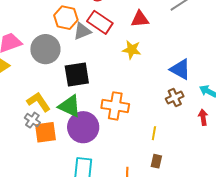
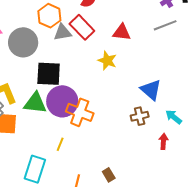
green triangle: (70, 106) -> (35, 103), turned -30
purple circle: (83, 127) -> (62, 101), moved
yellow line: (154, 133) -> (60, 144), moved
brown rectangle: (156, 161) -> (109, 175), turned -56

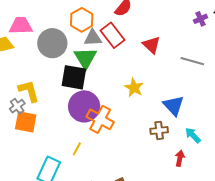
gray line: (165, 25) -> (192, 61), moved, turned 30
red triangle: (122, 32) -> (151, 45), turned 30
yellow star: (107, 61) -> (134, 88), moved
green triangle: (35, 103) -> (85, 58), moved, turned 45

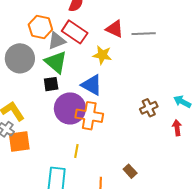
gray line: (192, 61) -> (144, 34), moved
black square: (74, 77) -> (51, 84), size x0.6
yellow star: (134, 88) -> (102, 55), moved
blue triangle: (174, 106) -> (92, 85), moved

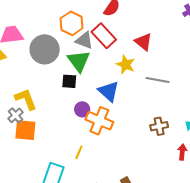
gray line: (144, 34) -> (158, 80), moved
gray triangle: (57, 41) -> (84, 40), turned 30
purple circle: (70, 108) -> (82, 109), size x0.5

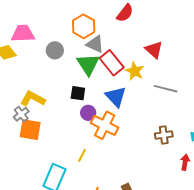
red rectangle: (104, 36) -> (112, 63), moved
gray circle: (45, 49) -> (55, 50), size x0.6
black square: (69, 81) -> (78, 93), moved
yellow L-shape: (26, 99) -> (33, 99), turned -45

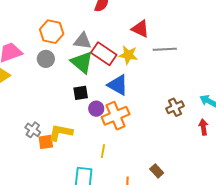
orange hexagon: (84, 26) -> (52, 32), moved
gray line: (165, 89) -> (165, 49), moved
yellow L-shape: (33, 99) -> (61, 133), moved
orange cross: (105, 125) -> (116, 116), turned -32
orange square: (30, 130) -> (46, 142), size x0.7

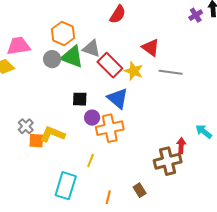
green triangle: (82, 62) -> (72, 57), moved, turned -30
brown cross: (175, 107) -> (168, 161), moved, size x1.5
red arrow: (203, 127) -> (181, 146), moved

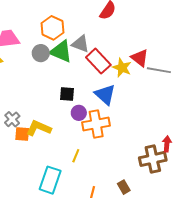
red triangle: (151, 48) -> (140, 58), moved

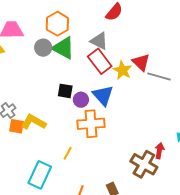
gray triangle: (80, 44) -> (99, 41), moved
purple circle: (79, 113) -> (81, 100), moved
brown cross: (153, 159) -> (144, 164), turned 36

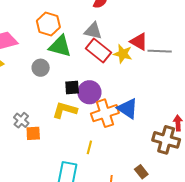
gray circle: (43, 48) -> (41, 68), moved
blue triangle: (103, 95) -> (128, 109), moved
purple circle: (81, 100) -> (89, 92), size x1.5
yellow L-shape: (33, 122) -> (65, 110), moved

